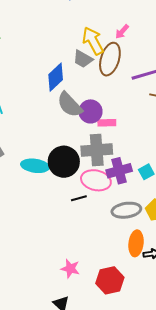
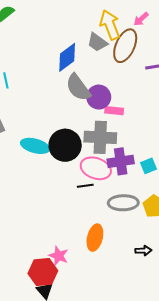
black line: (79, 198) -> (85, 186), moved
orange ellipse: (136, 243) -> (95, 238), moved
red hexagon: (110, 280) -> (43, 272), moved

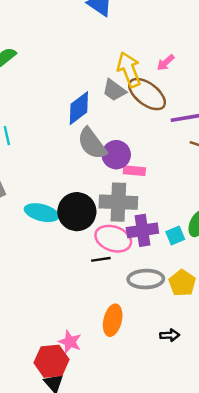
brown ellipse: (125, 46) -> (147, 94), turned -76

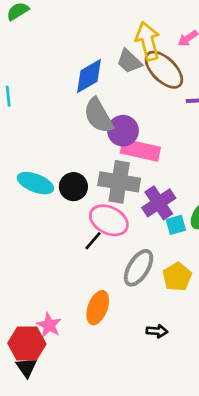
pink rectangle: (134, 171) -> (140, 150), size x1.6
black circle: (77, 212) -> (73, 187), size x0.7
purple cross: (142, 230) -> (159, 203), moved, turned -32
black line: (101, 259) -> (93, 241), turned -48
gray ellipse: (146, 279) -> (139, 268), turned -64

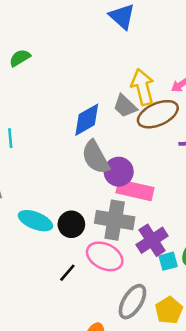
brown ellipse: (164, 70) -> (158, 114), turned -69
black line: (93, 241) -> (67, 273), moved

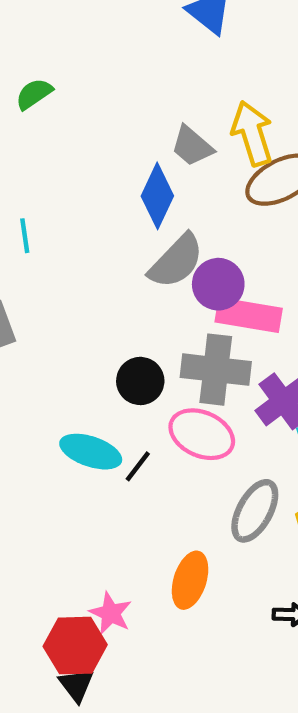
gray trapezoid: (125, 106) -> (192, 146), moved
blue diamond: (87, 120) -> (157, 196), turned -32
gray semicircle: (95, 157) -> (176, 261), turned -104
cyan ellipse: (35, 221) -> (91, 452), moved

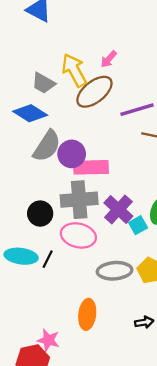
blue diamond: (157, 196) -> (30, 113), turned -72
gray ellipse: (255, 511) -> (115, 271), turned 68

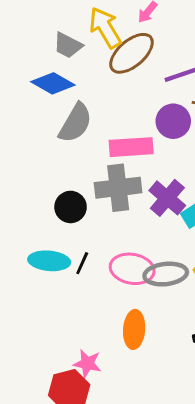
purple circle: (72, 154) -> (173, 121), moved
pink ellipse: (78, 235) -> (132, 269), moved

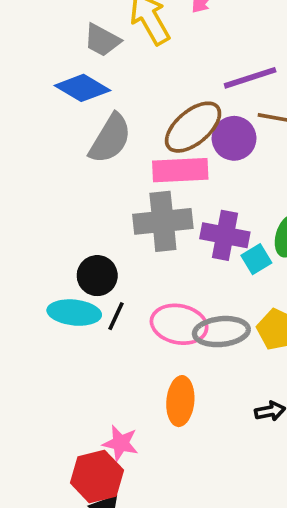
brown ellipse: (132, 53) -> (193, 127), moved
purple cross: (167, 198) -> (225, 235), turned -30
black circle: (71, 207) -> (97, 276), moved

